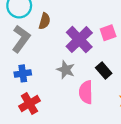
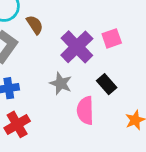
brown semicircle: (44, 21) -> (35, 25), turned -49

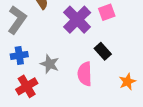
gray star: (61, 83) -> (50, 64), moved

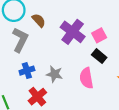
pink square: (107, 12) -> (99, 35), moved

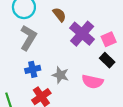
brown semicircle: (39, 20) -> (59, 15), moved
pink semicircle: (86, 78) -> (93, 82), turned -72

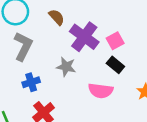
gray star: (60, 75) -> (66, 67), moved

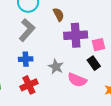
purple cross: (84, 37) -> (76, 35), turned 35
gray star: (66, 67) -> (56, 67), moved

